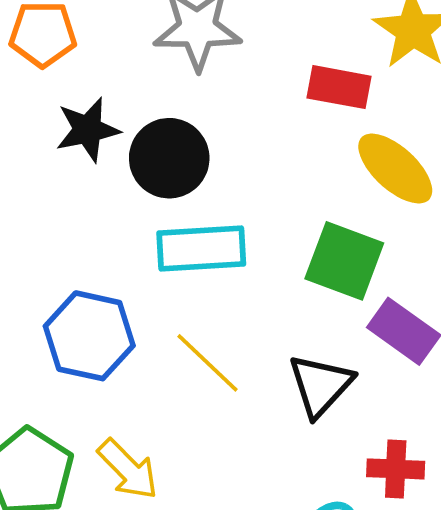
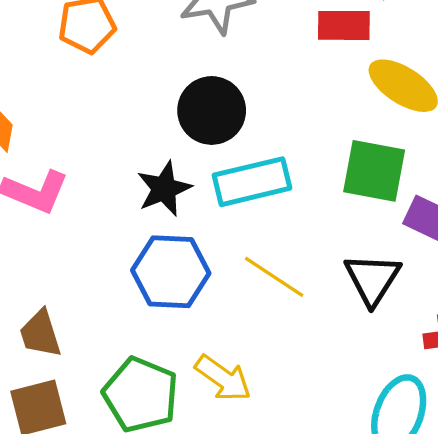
black star: (88, 130) -> (164, 189), moved

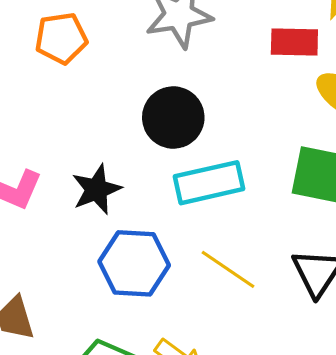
black star: (164, 189) -> (96, 189), moved

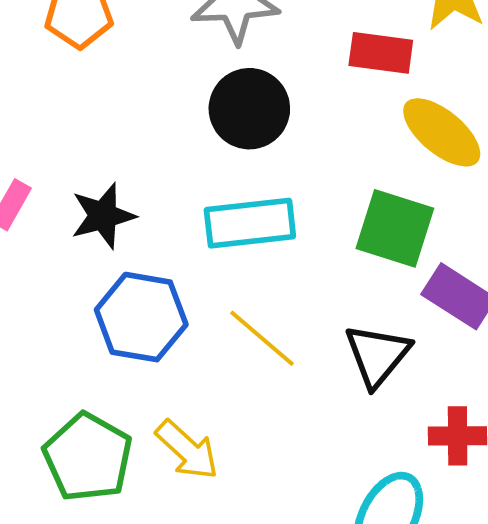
black circle: (173, 117) -> (249, 109), moved

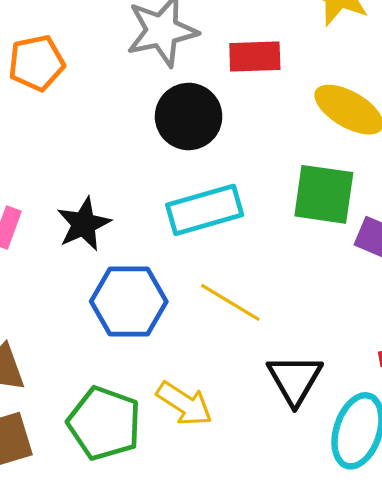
red rectangle: (381, 53) -> (255, 56), moved
black triangle: (377, 355) -> (295, 379), moved

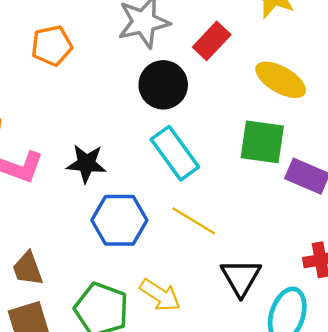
red rectangle: (255, 56) -> (212, 41), turned -45
cyan rectangle: (205, 210) -> (175, 153), turned 70
black star: (84, 224) -> (86, 164), turned 30

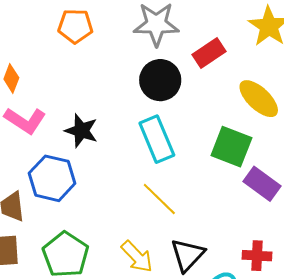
blue hexagon: (119, 220) -> (52, 178), moved
yellow arrow: (160, 295) -> (137, 257), moved

